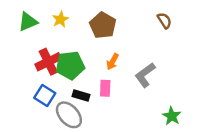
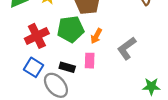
green pentagon: (70, 65) -> (71, 29), moved
green star: (172, 116) -> (151, 86), turned -30

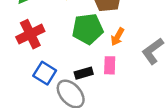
red cross: (37, 36) -> (30, 34), moved
black rectangle: (67, 67) -> (84, 73), turned -32

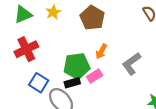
green pentagon: (88, 29) -> (77, 66), moved
pink rectangle: (110, 65) -> (95, 76), turned 56

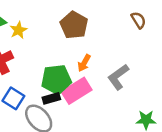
yellow star: (53, 12) -> (18, 30), moved
pink rectangle: (95, 76) -> (77, 91), size x1.6

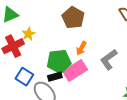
yellow star: (18, 30) -> (28, 34), moved

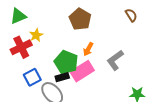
green pentagon: (59, 61) -> (66, 62), turned 30
blue square: (24, 77) -> (32, 77), turned 30

